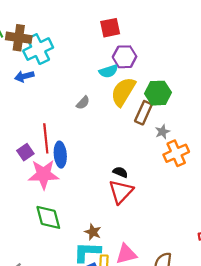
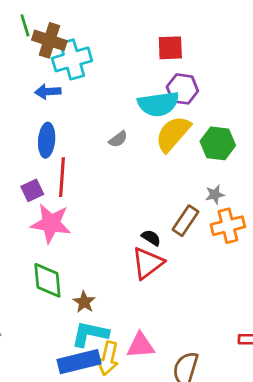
cyan semicircle: (108, 71) -> (158, 104), size x1.6
brown rectangle: (143, 113) -> (185, 221), moved
blue ellipse: (60, 155) -> (47, 140), moved
brown star: (93, 232) -> (84, 302), moved

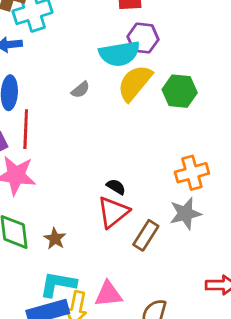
gray star: (215, 195) -> (185, 213), moved, size x1.6
brown rectangle: (185, 221) -> (146, 235), moved
brown star: (84, 302) -> (55, 239), moved

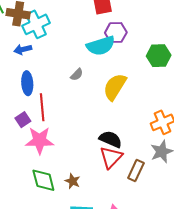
yellow semicircle: (135, 83) -> (115, 87), moved
green hexagon: (180, 91) -> (159, 56), moved
black semicircle: (116, 187) -> (111, 139), size x1.6

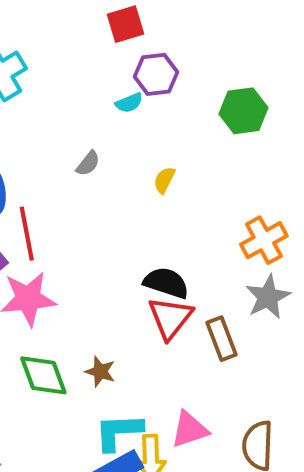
cyan semicircle: (101, 46) -> (129, 103), size x0.5
yellow semicircle: (115, 87) -> (164, 180), size x0.5
brown rectangle: (136, 170) -> (221, 339), turned -40

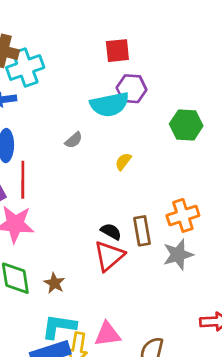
cyan semicircle: (129, 103) -> (110, 104), size x2.0
black semicircle: (166, 283) -> (111, 232), size x0.7
brown rectangle: (221, 339) -> (142, 231), moved

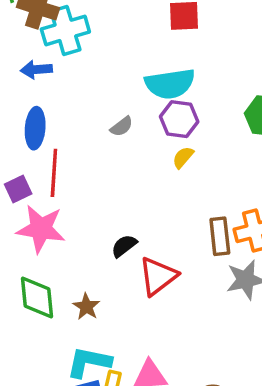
purple hexagon: (132, 89) -> (179, 119), moved
brown rectangle: (142, 231) -> (220, 236), moved
black semicircle: (111, 232) -> (124, 246), moved, turned -70

